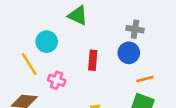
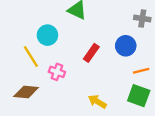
gray cross: (135, 29) -> (142, 19), moved
red rectangle: (93, 60) -> (91, 53), turned 30

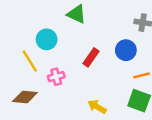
pink cross: (57, 72) -> (56, 77), turned -35

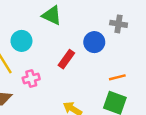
blue circle: (126, 50) -> (94, 42), moved

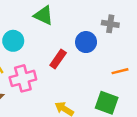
orange line: (117, 77) -> (120, 71), moved
pink cross: (31, 78) -> (23, 78), size x1.5

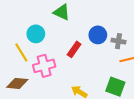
gray cross: (110, 24) -> (118, 41), moved

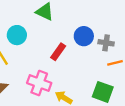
pink cross: (44, 66) -> (39, 83), moved, turned 35

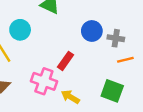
red rectangle: (58, 52) -> (66, 61), moved

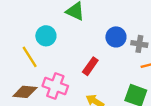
pink cross: (44, 81) -> (55, 86), moved

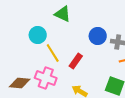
yellow line: (30, 57) -> (53, 53), moved

